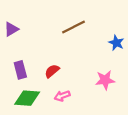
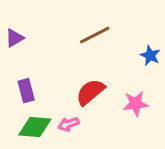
red semicircle: (52, 71) -> (90, 92), moved, size x1.5
pink arrow: (62, 96) -> (68, 124), moved

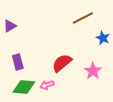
brown line: (95, 35) -> (83, 18), moved
pink star: (136, 104) -> (93, 71), turned -30

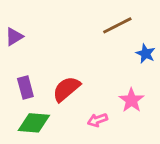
red semicircle: (62, 63) -> (66, 89), moved
pink arrow: (47, 85) -> (97, 120), moved

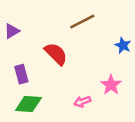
brown line: (117, 25) -> (82, 22), moved
red semicircle: (66, 89) -> (56, 54), moved, turned 85

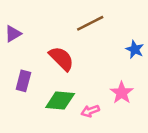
purple rectangle: (21, 74) -> (23, 81), turned 30
green diamond: (28, 104) -> (60, 101), moved

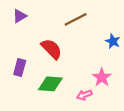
purple triangle: (13, 34) -> (20, 16), moved
pink arrow: (90, 111) -> (84, 95), moved

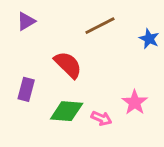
blue star: (113, 41) -> (149, 39), moved
pink arrow: (84, 95) -> (101, 118), moved, turned -136

